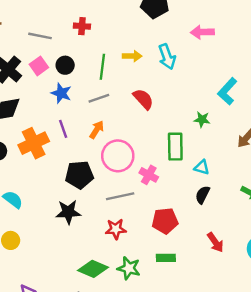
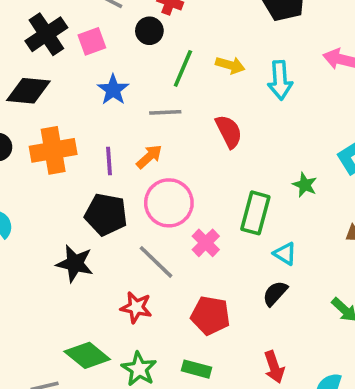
black circle: (65, 65) -> (149, 31), moved
purple line: (63, 129) -> (109, 161), moved
gray line: (120, 196) -> (156, 262), turned 40

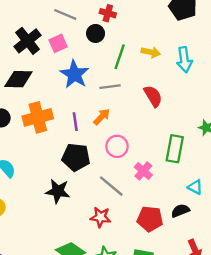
blue star: (113, 90) -> (74, 74), size x1.4
pink circle: (169, 203) -> (117, 146), size x0.7
cyan triangle: (285, 254) -> (195, 187), moved
black semicircle: (275, 293) -> (180, 211), moved, turned 30

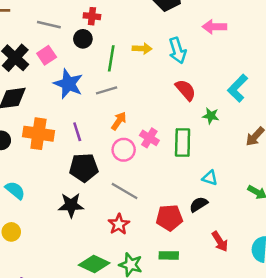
red semicircle: (153, 96) -> (186, 90), moved
orange cross: (38, 117) -> (38, 134), turned 32
orange arrow: (102, 117) -> (119, 121), moved
pink cross: (143, 171) -> (149, 138), moved
red star: (101, 217) -> (119, 224), turned -30

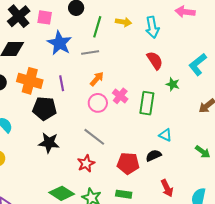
pink square: (47, 55) -> (45, 17), turned 35
black pentagon: (84, 168) -> (45, 108), moved

